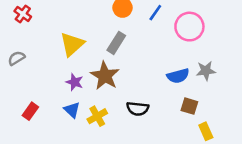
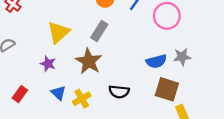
purple star: (75, 82) -> (48, 64), moved
brown square: (189, 106) -> (167, 89), size x1.5

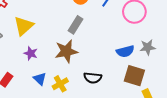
yellow triangle: (58, 32) -> (24, 26), moved
brown star: (89, 61) -> (66, 51), turned 30

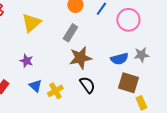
yellow triangle: (24, 26) -> (31, 23), moved
brown star: (66, 51) -> (80, 58), moved
black semicircle: (93, 78) -> (87, 85), turned -132

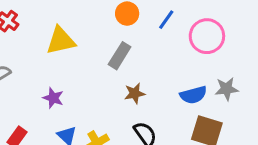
yellow triangle: (31, 23) -> (61, 41), turned 30
brown star: (80, 58) -> (135, 93), size x0.6

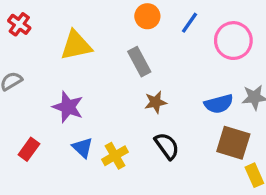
gray rectangle: (120, 56) -> (139, 62), turned -60
purple star: (53, 98) -> (68, 107), size x1.4

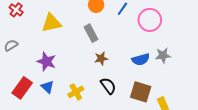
brown square: (233, 143) -> (141, 92), moved
blue triangle: (83, 148) -> (47, 87), moved
red rectangle: (29, 149) -> (22, 88), size x1.5

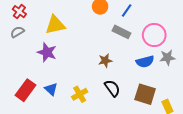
pink circle: (150, 20) -> (154, 35), moved
gray rectangle: (91, 33) -> (122, 32), moved, turned -36
gray semicircle: (11, 45) -> (17, 32), moved
purple star: (46, 61) -> (47, 52), moved

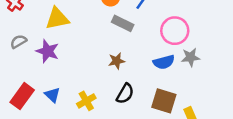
gray semicircle: (17, 32) -> (18, 42), moved
gray rectangle: (122, 32) -> (123, 23), moved
black semicircle: (112, 88) -> (125, 94), turned 66

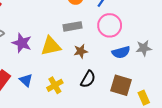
yellow triangle: (57, 19) -> (51, 46), moved
gray rectangle: (123, 23) -> (72, 26), moved, turned -36
pink circle: (175, 31) -> (110, 25), moved

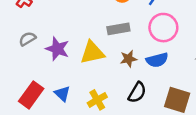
blue semicircle: (121, 52) -> (157, 60), moved

